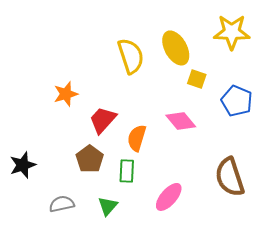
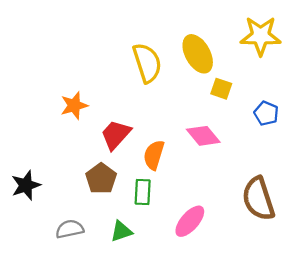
blue pentagon: (237, 101) -> (266, 113), size x0.7
green triangle: (108, 206) -> (121, 231), turned 30

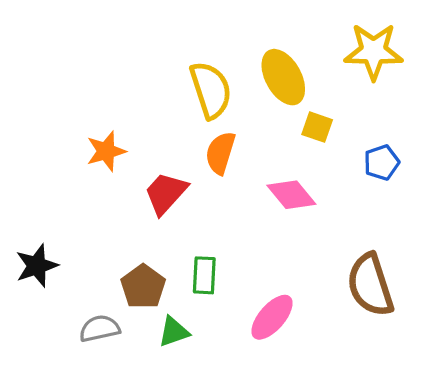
blue pentagon: (266, 113) -> (382, 163), turned 30
orange semicircle: (154, 155) -> (220, 153), moved
brown pentagon: (101, 179) -> (143, 287), moved

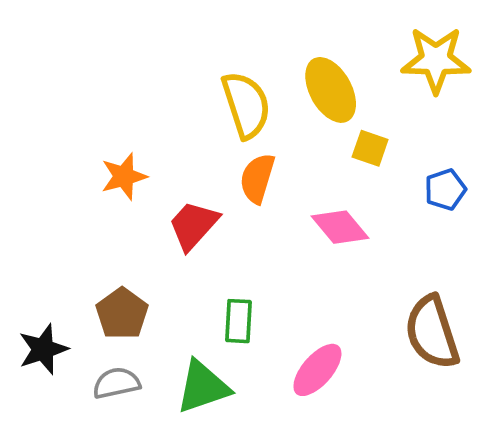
black star: (37, 266) -> (43, 349), moved
brown pentagon: (143, 287) -> (122, 314), moved
green triangle: (174, 332) -> (203, 387), size x1.5

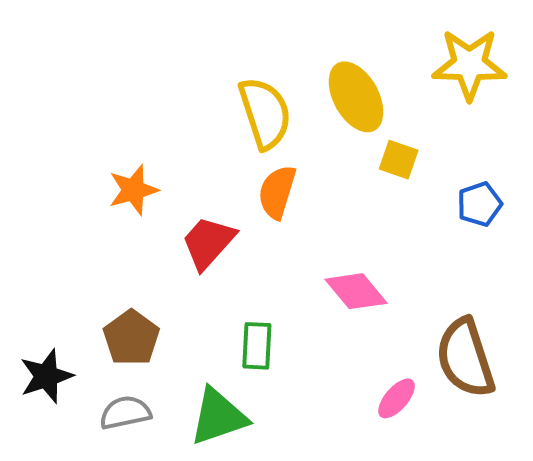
pink diamond: (340, 227) -> (356, 291), moved
pink ellipse: (317, 370) -> (397, 398), moved, size x0.7

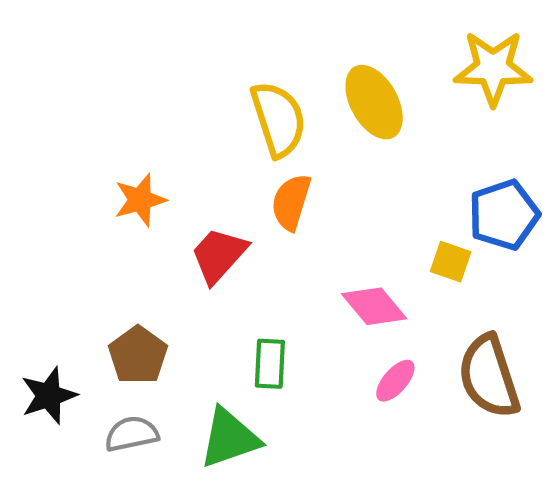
yellow square: (399, 160) -> (451, 262), moved
blue pentagon: (479, 204) -> (504, 215), size x1.5
pink ellipse: (397, 398) -> (395, 381), moved

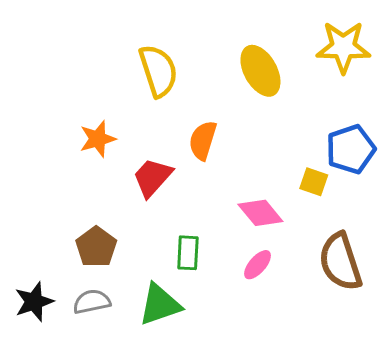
yellow semicircle: (278, 119) -> (158, 71), moved
pink ellipse: (395, 381) -> (258, 265), moved
black star: (49, 396) -> (34, 302), moved

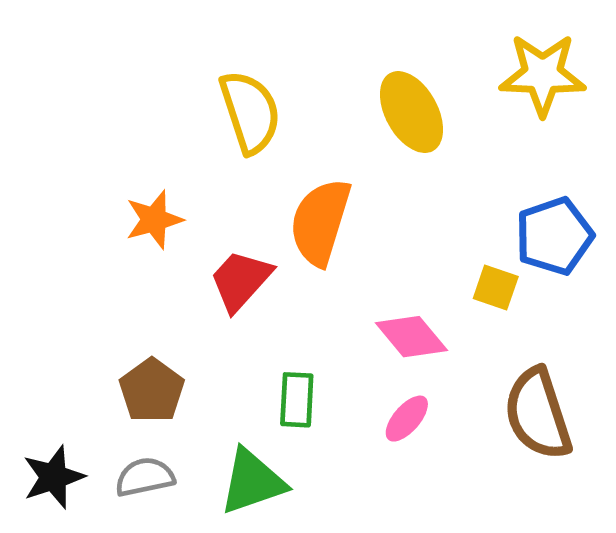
orange semicircle: (203, 140) -> (320, 222), size x1.4

